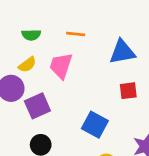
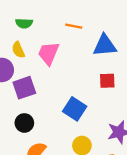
orange line: (76, 34) -> (74, 26), moved
yellow semicircle: (27, 65) -> (18, 50), turned 98

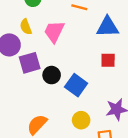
black circle: (24, 123) -> (52, 75), moved

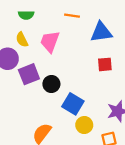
blue square: (76, 85) -> (73, 104), moved

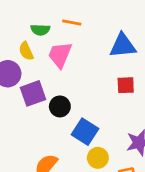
green semicircle: (26, 15) -> (40, 30), moved
orange line: (72, 16) -> (72, 22), moved

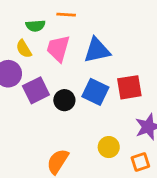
blue triangle: (123, 46) -> (97, 50), moved
red square: (126, 85) -> (129, 87), moved, size x1.4
blue square: (85, 132) -> (95, 92), moved

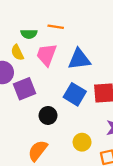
black circle: (64, 100) -> (48, 115), moved

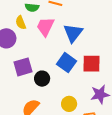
blue triangle: (79, 59) -> (73, 33), turned -50
purple square: (25, 89) -> (23, 67), moved

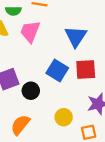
blue triangle: (73, 33) -> (76, 36), moved

